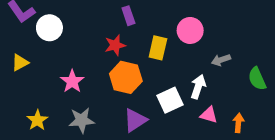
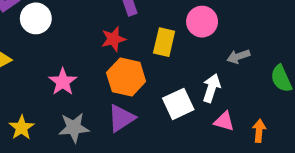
purple triangle: (135, 120) -> (121, 118), moved

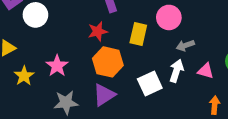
gray arrow: (238, 56) -> (185, 45), moved
pink triangle: (224, 121) -> (206, 71), moved
yellow star: (22, 128) -> (24, 76), moved

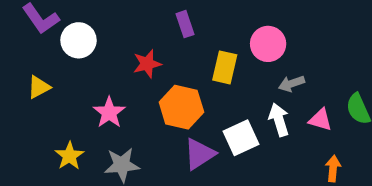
red star: (98, 31) -> (147, 64), moved
white arrow: (176, 71) -> (279, 120), turned -35
yellow star: (24, 76) -> (69, 156), moved
purple triangle: (104, 95) -> (199, 154), moved

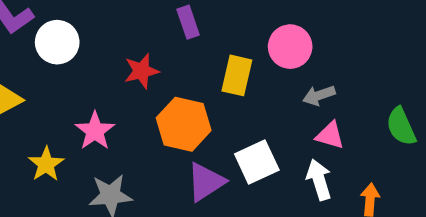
white arrow: (279, 120) -> (319, 180), moved
pink triangle: (320, 120) -> (330, 135), moved
yellow star: (69, 156) -> (46, 164), moved

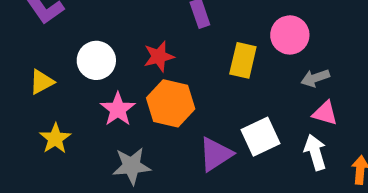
white circle: (57, 42) -> (96, 60), moved
orange hexagon: (184, 124) -> (171, 103), moved
yellow star: (46, 164) -> (55, 139), moved

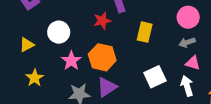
pink circle: (290, 35) -> (188, 17), moved
red star: (159, 56) -> (102, 21), moved
purple triangle: (216, 154) -> (107, 87), moved

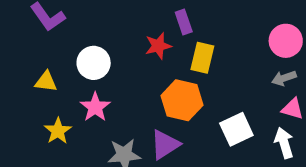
yellow rectangle: (145, 32) -> (202, 58), moved
yellow triangle: (27, 45) -> (46, 82), turned 35
orange hexagon: (102, 57) -> (182, 100), moved
pink star: (71, 61) -> (95, 107), moved

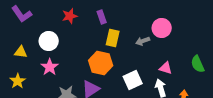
red star: (158, 46) -> (70, 16), moved
gray arrow: (284, 78) -> (143, 41), moved
yellow star: (58, 131) -> (18, 81), moved

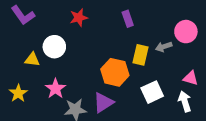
purple rectangle: (102, 17) -> (128, 19), moved
yellow rectangle: (113, 38) -> (140, 55), moved
yellow triangle: (21, 52) -> (32, 59), moved
pink star: (50, 67) -> (55, 89), moved

